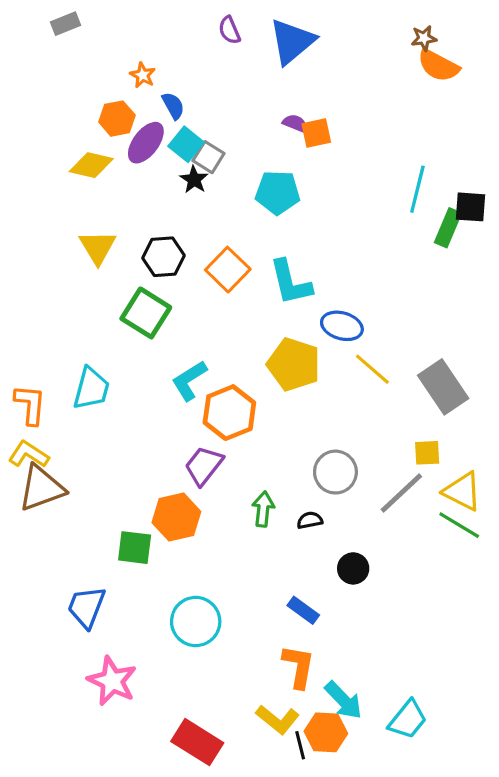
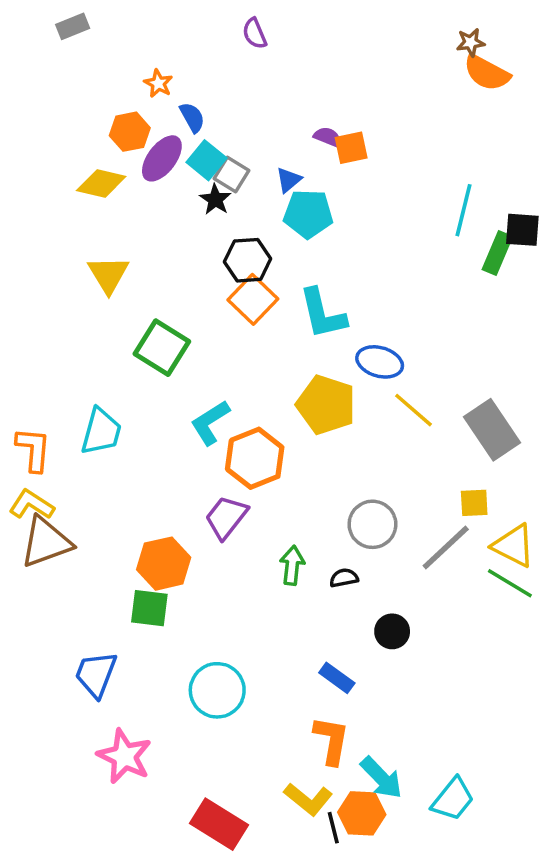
blue triangle: (292, 41) -> (289, 180), moved, size x0.5
black hexagon: (164, 257) -> (248, 260), moved
orange hexagon: (176, 517) -> (164, 564), moved

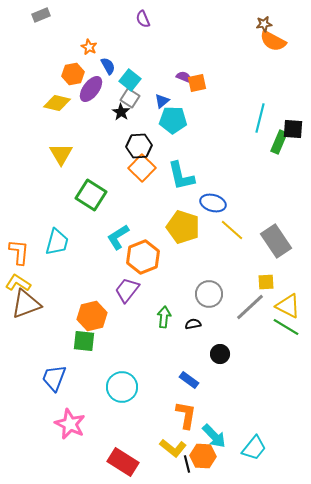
cyan square: (207, 160) -> (130, 80), moved

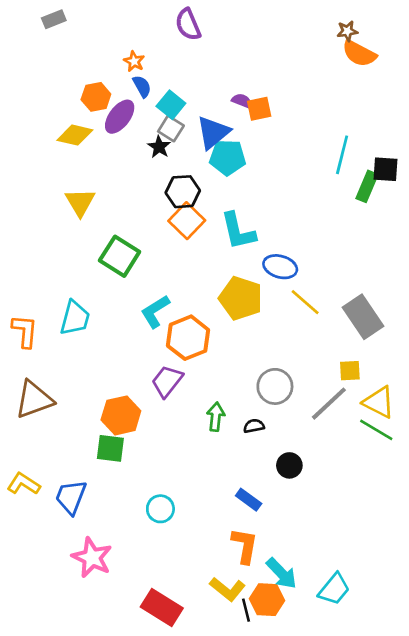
purple semicircle: (143, 19) -> (188, 25), size x1.4
orange star: (89, 47) -> (134, 61), moved
blue triangle: (162, 101) -> (213, 132), size x1.8
yellow L-shape: (18, 283) -> (24, 484), moved
cyan circle: (122, 387) -> (160, 509), size x0.7

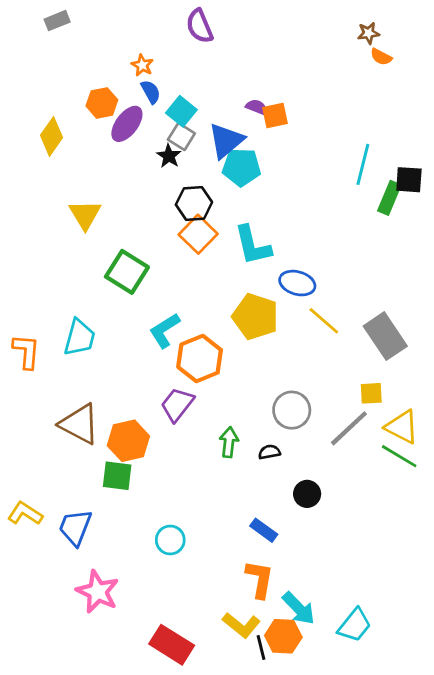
orange semicircle: (359, 53) -> (381, 57), size x0.6
yellow diamond: (75, 135) -> (52, 136), moved, turned -68
brown triangle: (34, 400) -> (79, 424), moved, turned 48

